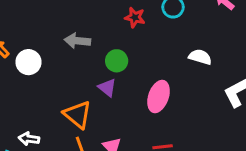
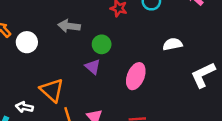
white semicircle: (200, 57) -> (173, 44), turned -30
orange triangle: (78, 115) -> (52, 90), moved

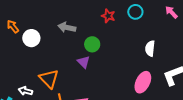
white semicircle: (173, 44) -> (150, 48), turned -77
pink ellipse: (136, 76) -> (143, 82), moved

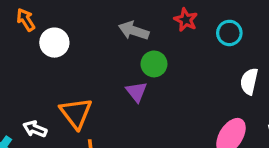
cyan circle: (135, 12) -> (229, 33), moved
gray arrow: (67, 27) -> (134, 31), moved

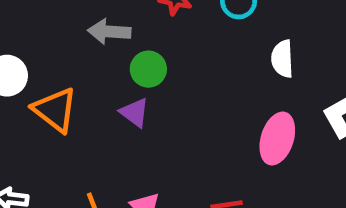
orange triangle: (76, 113) -> (55, 110), moved

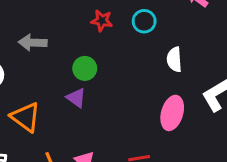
gray arrow: (109, 32) -> (33, 43), moved
orange triangle: (55, 110) -> (26, 117), moved

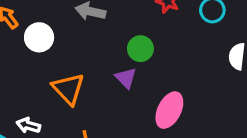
pink ellipse: (172, 113) -> (169, 110), moved

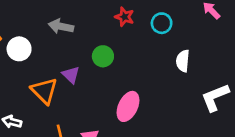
purple triangle: (126, 78) -> (71, 75), moved

